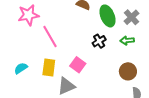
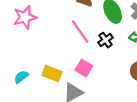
pink line: (50, 36) -> (80, 32), moved
yellow rectangle: (49, 67) -> (52, 74), turned -72

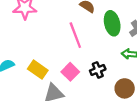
black cross: (106, 40) -> (98, 70), moved

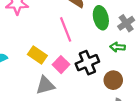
yellow rectangle: (38, 70) -> (37, 55), moved
black cross: (98, 70) -> (87, 63), size x1.5

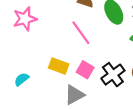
black cross: (87, 63) -> (113, 75), moved

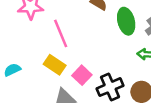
pink line: (81, 33) -> (61, 33), moved

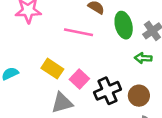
pink line: (61, 33) -> (79, 32), moved, turned -56

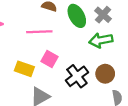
green arrow: (143, 58) -> (101, 40), size x1.5
pink square: (79, 79) -> (49, 59), moved

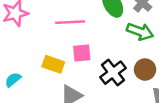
green arrow: (101, 40) -> (140, 32), turned -150
pink square: (49, 59) -> (82, 53), turned -35

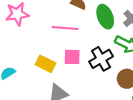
black cross: (113, 73) -> (101, 59), moved

